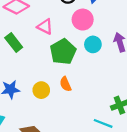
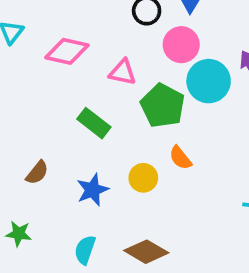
green rectangle: (14, 43) -> (94, 123), moved
cyan circle: (93, 44) -> (209, 81), size x1.5

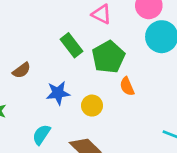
green pentagon: (163, 106) -> (108, 57), moved
yellow circle: (143, 178) -> (92, 106), moved

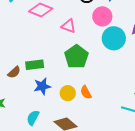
green rectangle: (71, 45) -> (35, 65), moved, turned -54
orange semicircle: (127, 86) -> (86, 92), moved

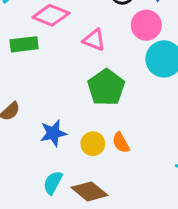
green rectangle: (35, 65) -> (24, 44), moved
cyan semicircle: (33, 118) -> (53, 183), moved

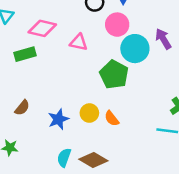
green pentagon: (106, 87) -> (114, 75), moved
yellow circle: (93, 144) -> (89, 113), moved

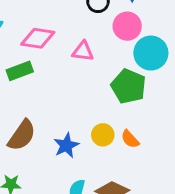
brown semicircle: (22, 108) -> (22, 135), size x1.6

